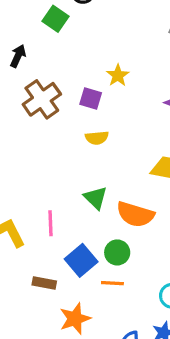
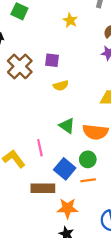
yellow star: (118, 75) -> (70, 20), moved
brown rectangle: (44, 283) -> (43, 188), size x1.5
orange star: (75, 319) -> (67, 208), turned 30

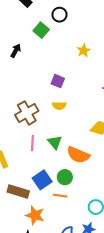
brown cross: (20, 66) -> (27, 113), moved
pink line: (40, 148) -> (32, 143), moved

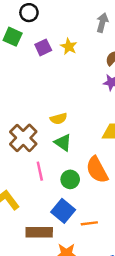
purple square: (58, 81) -> (43, 47), moved, turned -32
green triangle: (55, 142) -> (63, 142), moved
orange semicircle: (78, 155) -> (97, 170), turned 55
green circle: (65, 177) -> (70, 179), moved

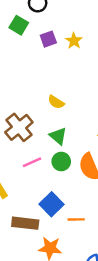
yellow semicircle: (59, 119) -> (56, 102), moved, turned 42
pink line: (40, 171) -> (32, 162), turned 72
green circle: (70, 179) -> (61, 161), moved

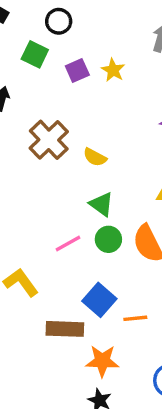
brown cross: (19, 127) -> (49, 140), moved

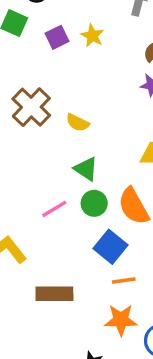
blue square: (99, 300) -> (111, 247), moved
orange star: (102, 361) -> (121, 320), moved

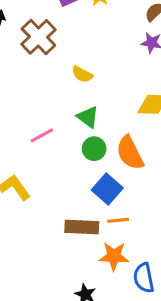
brown cross: (31, 107) -> (38, 37), moved
pink line: (54, 209) -> (42, 135), moved
brown rectangle: (54, 294) -> (82, 227), moved

